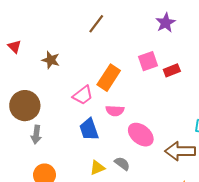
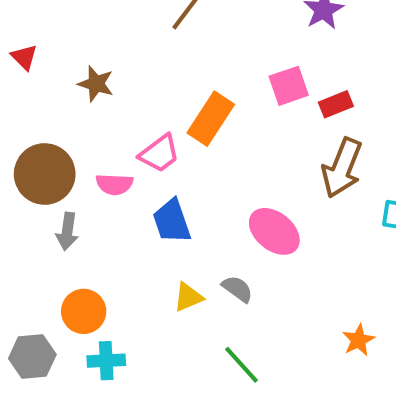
pink semicircle: (115, 111) -> (114, 184), moved
brown arrow: (180, 151) -> (342, 168), moved, turned -68

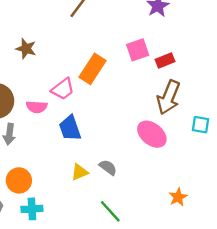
pink ellipse: (274, 231) -> (152, 134), moved

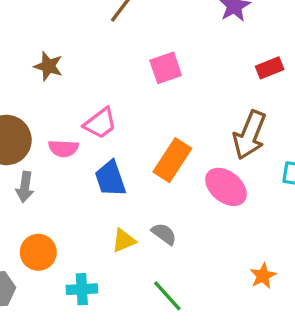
pink square: (138, 50) -> (166, 68), moved
red rectangle: (165, 61) -> (270, 68), moved
orange rectangle: (93, 69) -> (172, 160), moved
cyan cross: (32, 209) -> (82, 289), moved

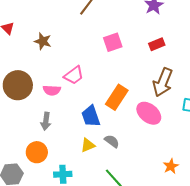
red rectangle: (270, 68) -> (157, 44), moved
blue trapezoid: (110, 179) -> (91, 116), moved
gray arrow: (25, 187) -> (46, 121), moved

